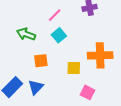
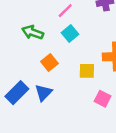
orange square: (41, 61) -> (49, 62), turned -32

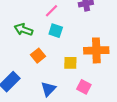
cyan square: (70, 34) -> (56, 31), turned -32
blue triangle: (43, 93) -> (48, 89), moved

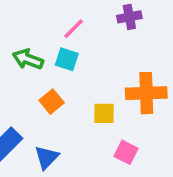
cyan square: (56, 31) -> (67, 59), moved
blue triangle: (48, 89) -> (46, 157), moved

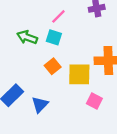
orange square: (52, 102) -> (53, 66), moved
yellow square: (104, 113) -> (79, 74), size x1.5

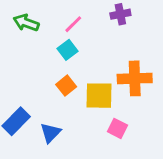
green arrow: (27, 37) -> (26, 23), moved
cyan square: (54, 37) -> (68, 50), turned 35

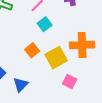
cyan square: (68, 50) -> (45, 24), moved
yellow square: (99, 96) -> (56, 58), turned -30

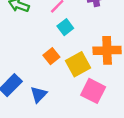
pink square: (70, 81) -> (93, 91), size x1.5

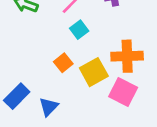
pink square: (93, 91) -> (123, 92), moved

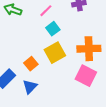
orange square: (63, 63) -> (31, 64), moved
yellow square: (94, 72) -> (55, 53), moved

